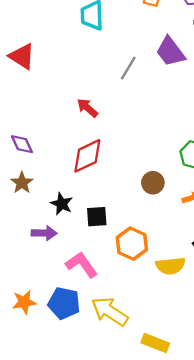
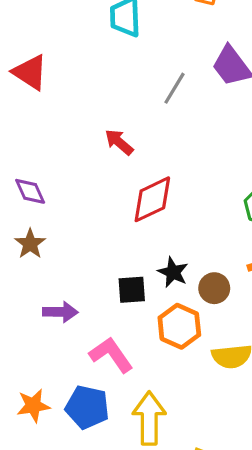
red diamond: (87, 156) -> (152, 199), moved
brown circle: (153, 183) -> (214, 288), moved
black star: (62, 204) -> (173, 272), moved
yellow arrow: (110, 311) -> (149, 418), turned 57

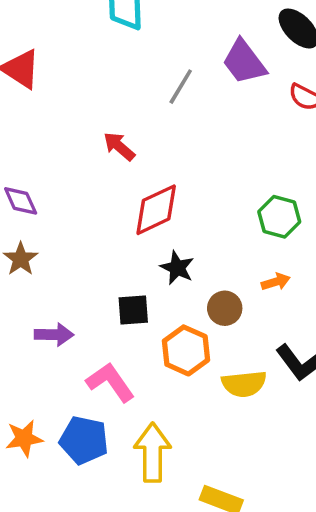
black star: (173, 272) -> (177, 268), moved

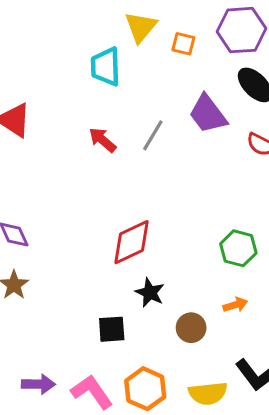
red arrow: (119, 146) -> (103, 140), moved
purple arrow: (54, 335) -> (38, 384), moved
orange hexagon: (186, 350) -> (145, 389), moved

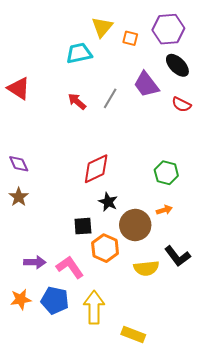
cyan trapezoid: (106, 67) -> (79, 53), turned 80
brown circle: (191, 328) -> (135, 225), size x1.6
orange hexagon: (145, 389) -> (105, 248), moved

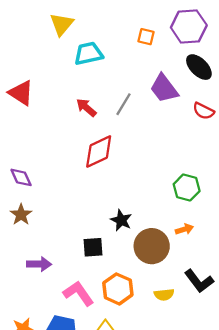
yellow triangle: (102, 27) -> (62, 24), moved
red diamond: (96, 169) -> (99, 152), moved
orange hexagon: (105, 248) -> (118, 289), moved
purple arrow: (35, 262) -> (39, 264), moved
yellow semicircle: (146, 268) -> (164, 295), size x0.7

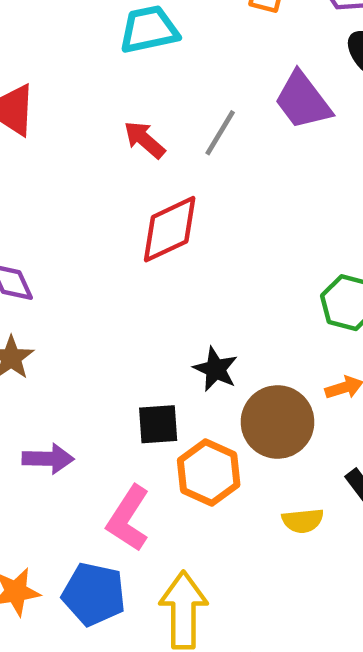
orange hexagon: (118, 289) -> (209, 472), moved
pink L-shape: (78, 293) -> (128, 518), turned -112

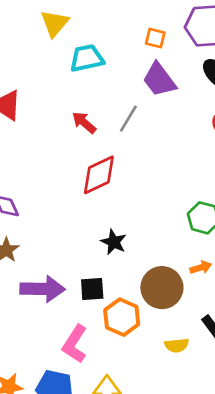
purple trapezoid: (303, 101) -> (159, 80), moved
black star: (216, 369) -> (114, 242), moved
purple arrow: (48, 459) -> (43, 289), moved, size x1.5

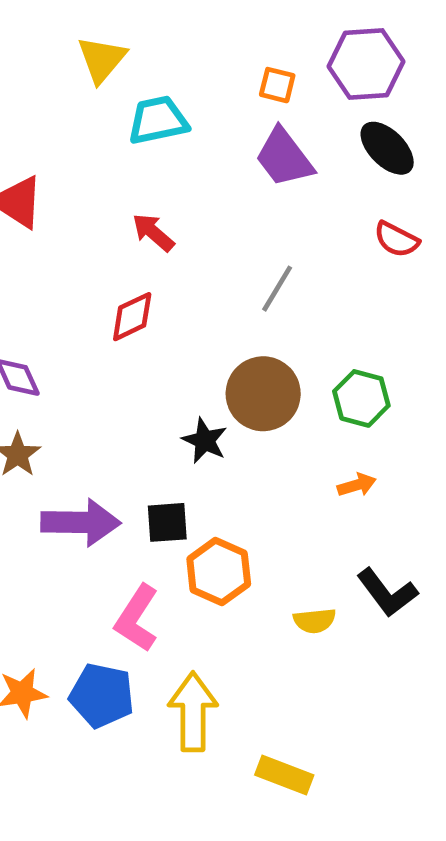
gray line: (128, 119) -> (277, 289), moved
red diamond: (99, 175) -> (132, 317), moved, size x0.7
brown circle: (162, 288) -> (263, 394), moved

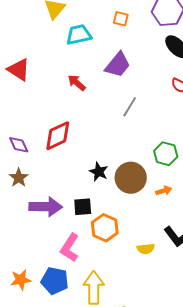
orange square: (277, 85) -> (121, 19), moved
purple trapezoid: (284, 158) -> (118, 65), moved, turned -104
red diamond: (132, 317) -> (58, 136), moved, size x1.4
brown circle: (263, 394) -> (131, 178), moved

